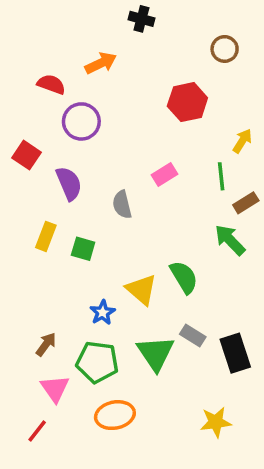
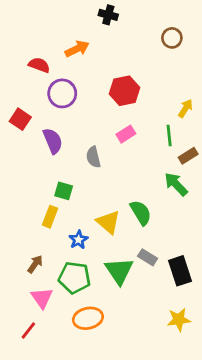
red hexagon: (187, 102) -> (125, 91), moved
yellow rectangle: (46, 236) -> (50, 217), moved
yellow star: (216, 422) -> (179, 320), moved

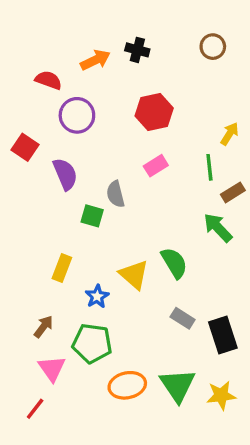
black cross: (108, 15) -> (137, 50), moved
green square: (64, 191) -> (92, 216), moved
green triangle: (119, 271) -> (178, 385), moved
orange ellipse: (88, 318) -> (127, 385), moved

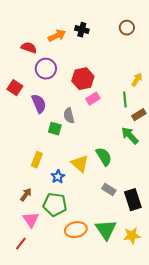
red hexagon: (154, 112) -> (83, 79), moved

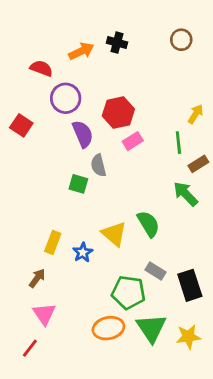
purple semicircle: (39, 104) -> (83, 134), moved
yellow rectangle: (37, 160) -> (53, 242), moved
green pentagon: (55, 205) -> (128, 292), moved

